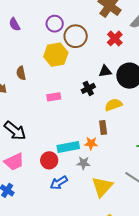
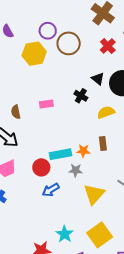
yellow hexagon: (56, 55) -> (34, 54), moved
black triangle: (105, 71) -> (98, 79), turned 48
brown semicircle: (21, 73) -> (16, 112), moved
black cross: (88, 88) -> (81, 96), turned -32
brown rectangle: (103, 128) -> (103, 144), moved

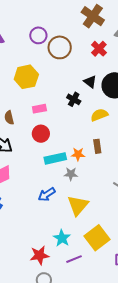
yellow hexagon: (34, 54) -> (26, 77), moved
red circle: (41, 167) -> (41, 134), moved
yellow triangle: (94, 194) -> (78, 205), moved

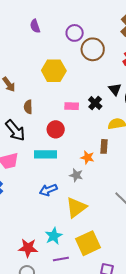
pink rectangle: (39, 109) -> (72, 106), moved
brown rectangle: (97, 146) -> (104, 146), moved
cyan rectangle: (55, 158) -> (46, 154), moved

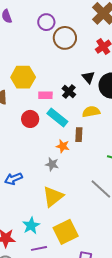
yellow hexagon: (54, 71) -> (23, 77), moved
cyan rectangle: (46, 154) -> (57, 118), moved, turned 40
blue arrow: (48, 190) -> (13, 179), moved

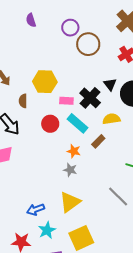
black cross: (69, 92) -> (90, 98), size x1.5
brown rectangle: (79, 135) -> (98, 141), turned 40
orange star: (63, 146) -> (74, 151), moved
blue arrow: (13, 179) -> (36, 210), moved

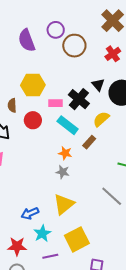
purple semicircle: (31, 20) -> (27, 40), moved, size x1.6
yellow semicircle: (111, 119) -> (101, 119), turned -30
red circle: (50, 124) -> (33, 120), moved

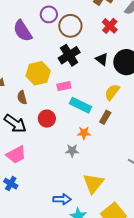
black cross: (79, 99) -> (69, 55), moved, turned 30
red circle: (33, 120) -> (47, 119), moved
gray star: (63, 172) -> (72, 151), moved
blue arrow: (30, 213) -> (62, 199), turned -144

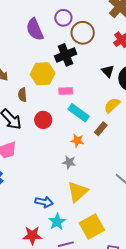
black cross: (69, 55) -> (66, 55), moved
gray star: (72, 151) -> (69, 162), moved

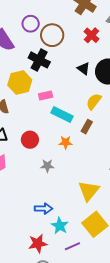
black cross: (66, 55) -> (39, 60), turned -30
red circle: (43, 120) -> (30, 140), moved
gray star: (69, 162) -> (47, 166), moved
yellow triangle: (78, 192) -> (89, 191), moved

